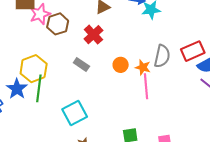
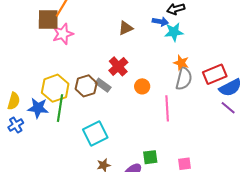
brown hexagon: (58, 24) -> (86, 86), moved
red cross: (93, 35) -> (118, 66), moved
orange star: (143, 67) -> (181, 63), moved
blue star: (17, 89) -> (38, 108), turned -30

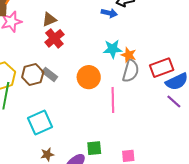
brown triangle: (126, 28) -> (49, 19), moved
cyan star: (174, 32) -> (113, 49), moved
red cross: (118, 66) -> (54, 38), moved
orange circle: (142, 86) -> (89, 77), size x1.5

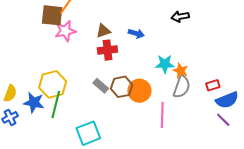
blue arrow: (109, 13) -> (136, 33), moved
red cross: (54, 38) -> (107, 50), turned 30
red rectangle: (162, 68) -> (213, 85), size x0.6
brown hexagon: (33, 75) -> (122, 87), moved

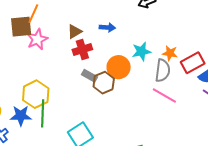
orange star: (180, 71) -> (170, 53), moved
red rectangle: (213, 85) -> (193, 63), size x1.6
gray rectangle: (101, 86) -> (89, 76), moved
orange circle: (139, 91) -> (119, 67), moved
pink line: (162, 115) -> (164, 95), moved, turned -50

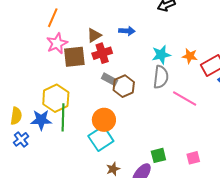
brown square: (21, 27) -> (74, 57), moved
orange circle: (119, 67) -> (104, 120), moved
gray semicircle: (163, 70) -> (161, 77), moved

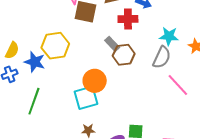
red cross: (102, 53) -> (128, 19), moved
green line: (63, 117) -> (34, 101), moved

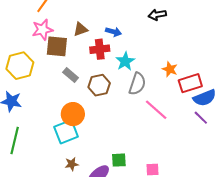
cyan star: (169, 36) -> (125, 61), moved, turned -30
gray rectangle: (112, 44) -> (71, 75), moved
yellow hexagon: (55, 46) -> (20, 66), moved

